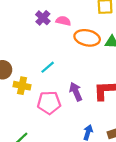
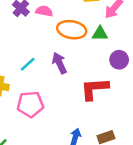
purple arrow: (76, 92) -> (59, 63), moved

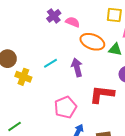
pink pentagon: (30, 104) -> (65, 107), moved, turned -30

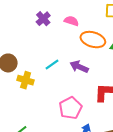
purple cross: (54, 16) -> (43, 19), moved
purple arrow: (77, 67) -> (79, 67), turned -48

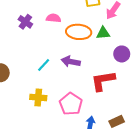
yellow cross: (26, 80) -> (38, 98), moved

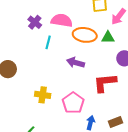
pink semicircle: (54, 18) -> (62, 20), size x1.5
cyan line: (44, 65) -> (48, 42), moved, turned -32

